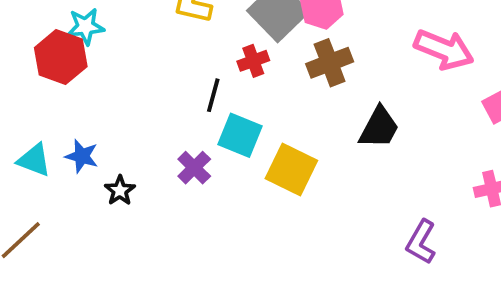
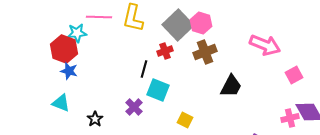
blue star: (82, 156) -> (69, 71), moved
cyan triangle: (34, 160) -> (61, 103), moved
yellow square: (291, 170) -> (185, 120), moved, size x0.6

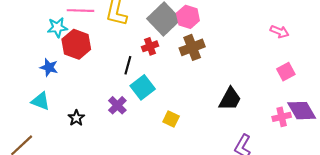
pink arrow: (265, 45) -> (280, 32), moved, size x0.6
red hexagon: (64, 49) -> (76, 44), moved
black trapezoid: (231, 86) -> (230, 99), moved
cyan square: (158, 90) -> (143, 87), turned 30

